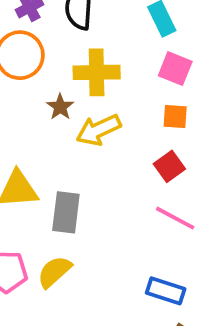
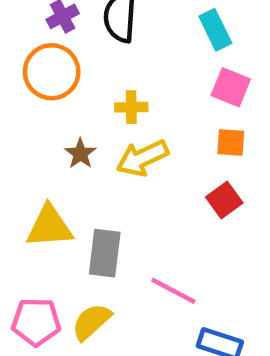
yellow cross: (97, 72) -> (131, 107), moved, size x0.6
brown star: (60, 107) -> (80, 154), moved
pink line: (175, 218) -> (173, 291), moved

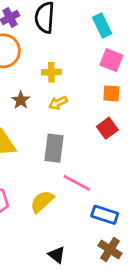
yellow arrow: (142, 158) -> (58, 103), size x0.6
gray rectangle: (105, 253) -> (54, 148), moved
yellow semicircle: (91, 322) -> (42, 201), moved

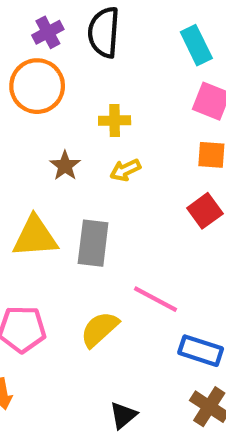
gray rectangle: (54, 148) -> (93, 243), moved
black triangle: (57, 255) -> (123, 415), turned 42

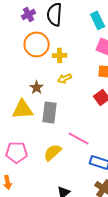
orange circle: (37, 86) -> (37, 44), moved
brown star: (65, 166) -> (37, 87), moved

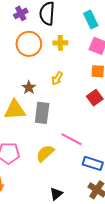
yellow cross: (60, 55) -> (60, 43), moved
yellow arrow: (65, 78) -> (57, 78), turned -32

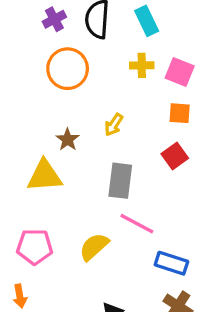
cyan rectangle: (91, 20) -> (147, 21), moved
yellow cross: (60, 43) -> (142, 65), moved
gray rectangle: (42, 113) -> (120, 181), moved

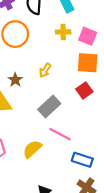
orange square: (180, 113) -> (88, 63), size x1.5
gray rectangle: (120, 181) -> (49, 106), turned 40

